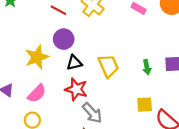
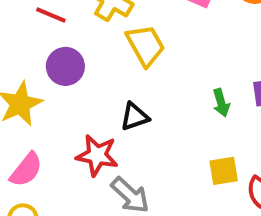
black triangle: (74, 63) -> (135, 117), moved
yellow trapezoid: (108, 66) -> (145, 45), moved

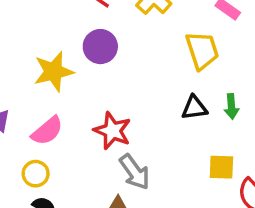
yellow trapezoid: (145, 45) -> (202, 50), moved
black triangle: (135, 117) -> (194, 108), moved

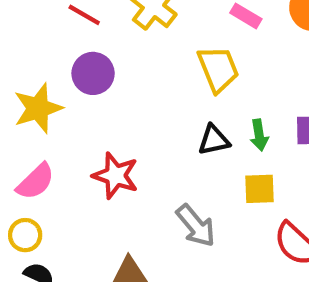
yellow square: (221, 167) -> (260, 189), moved
gray arrow: (135, 172) -> (196, 226), moved

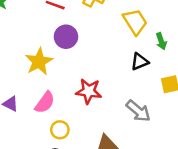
green arrow: (259, 135) -> (161, 41), moved
yellow circle: (25, 235) -> (60, 130), moved

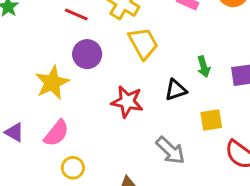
yellow trapezoid: (135, 22) -> (143, 43), moved
red star: (89, 91) -> (127, 102), moved

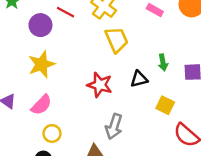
purple circle: (87, 54) -> (40, 25), moved
yellow square: (211, 120) -> (165, 105), turned 30
gray arrow: (170, 150) -> (114, 127), moved, turned 60

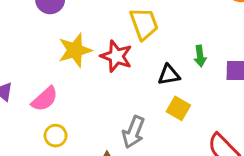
yellow star: (42, 64) -> (75, 50), moved
red star: (100, 85) -> (116, 56), moved
yellow square: (165, 105) -> (178, 108), moved

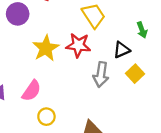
yellow square: (178, 108) -> (135, 74), turned 30
gray arrow: (133, 132) -> (101, 75), moved

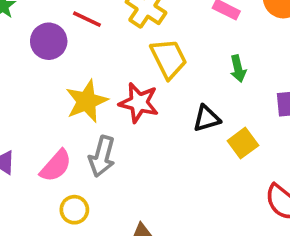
green arrow: (142, 30) -> (238, 69), moved
yellow square: (135, 74) -> (243, 143), moved
gray arrow: (101, 75) -> (102, 156), moved

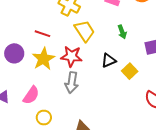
red line: (87, 19) -> (42, 34), moved
purple circle: (49, 41) -> (14, 53), moved
gray arrow: (102, 156) -> (72, 83), moved

